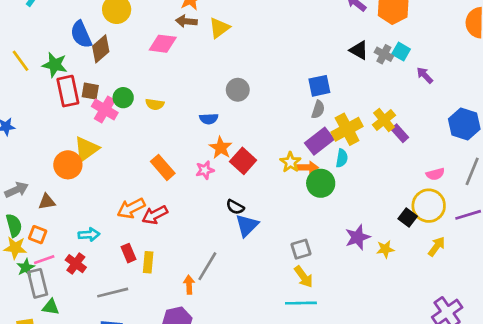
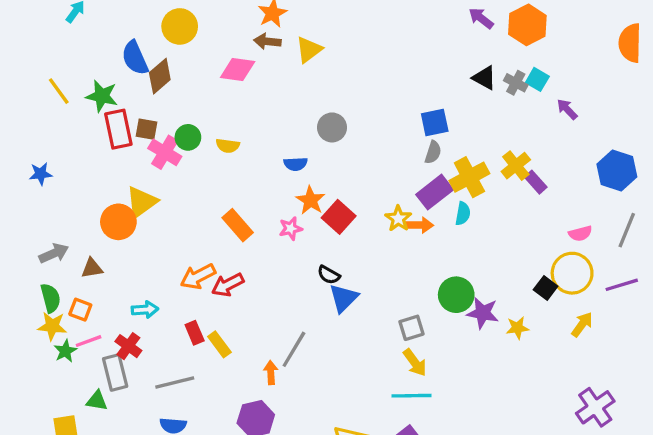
green circle: (321, 183) -> (456, 295), moved
purple star: (358, 237) -> (483, 313), turned 30
yellow rectangle: (148, 262) -> (219, 344), turned -42
gray rectangle: (38, 283) -> (115, 373), moved

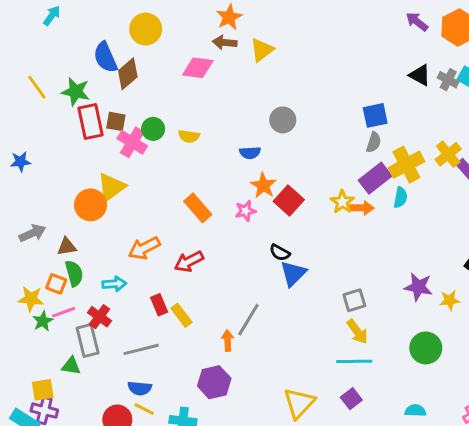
orange arrow: (198, 276) -> (144, 248), moved
green circle: (456, 295) -> (426, 348), moved
green semicircle: (51, 298) -> (74, 273), moved

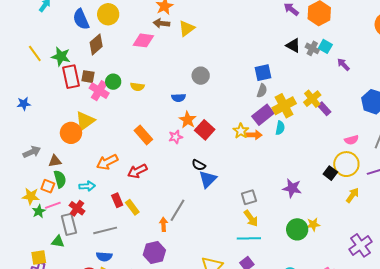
blue semicircle: (105, 57) -> (81, 19), moved
yellow star: (450, 300) -> (313, 224), moved

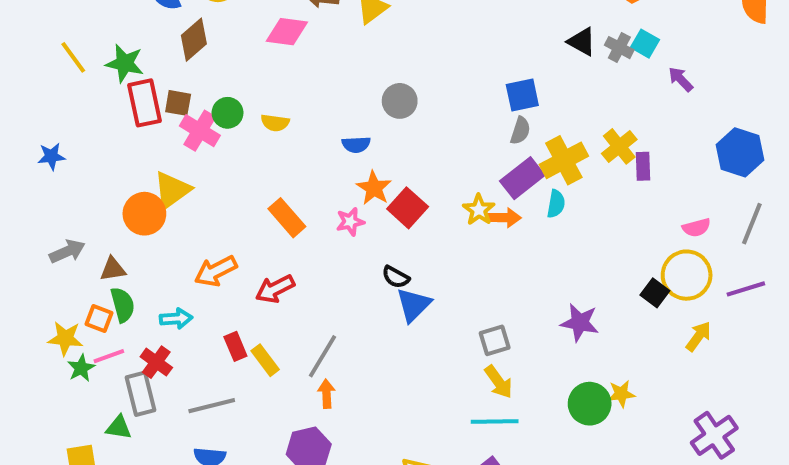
purple rectangle: (324, 109) -> (643, 166), turned 40
gray line: (178, 210) -> (323, 356), moved

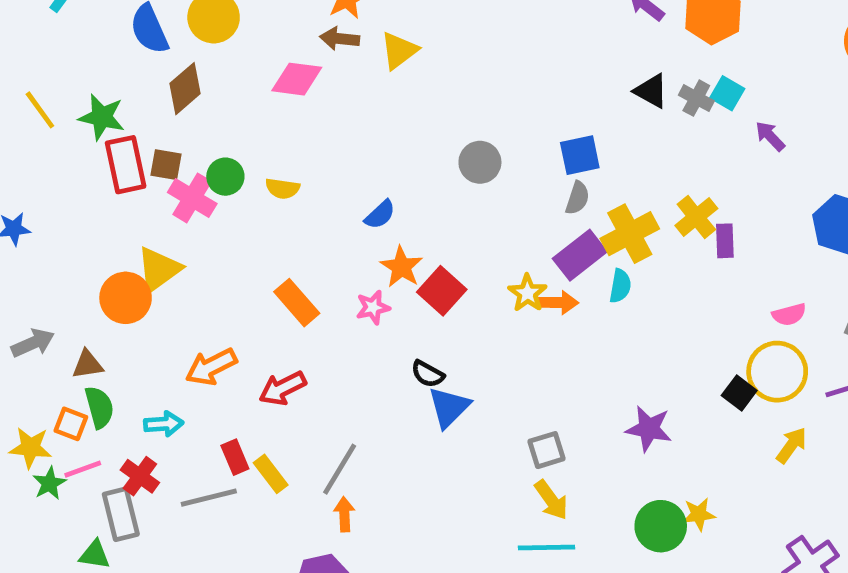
gray circle: (400, 101) -> (480, 162), moved
blue semicircle: (356, 144) -> (380, 215), turned -40
gray line: (212, 406) -> (209, 498), moved

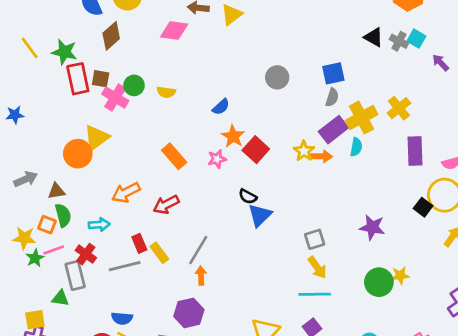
purple rectangle: (725, 241) -> (415, 151), moved, size x1.5

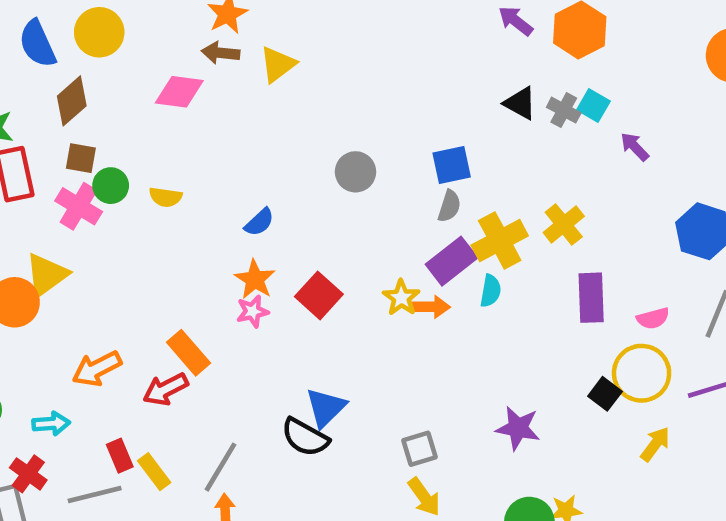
brown square: (101, 79) -> (81, 158), moved
orange star: (233, 136) -> (255, 279), moved
orange rectangle: (174, 156) -> (188, 353), moved
black semicircle: (248, 196) -> (305, 437), moved, size x1.5

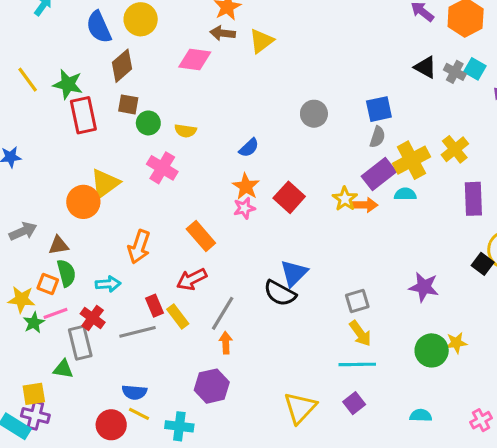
pink cross: (79, 206) -> (162, 168), moved
cyan semicircle: (491, 291) -> (405, 194), turned -100
orange arrow: (97, 369) -> (139, 247), turned -44
red arrow: (166, 389) -> (192, 279), moved

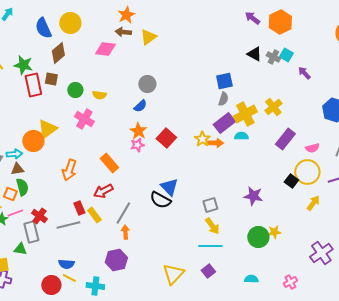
brown square: (128, 104) -> (51, 79), moved
gray circle: (314, 114) -> (147, 84), moved
purple rectangle: (473, 199) -> (285, 139), turned 40
blue triangle: (294, 273) -> (169, 187), turned -30
cyan arrow: (108, 284) -> (14, 154), moved

